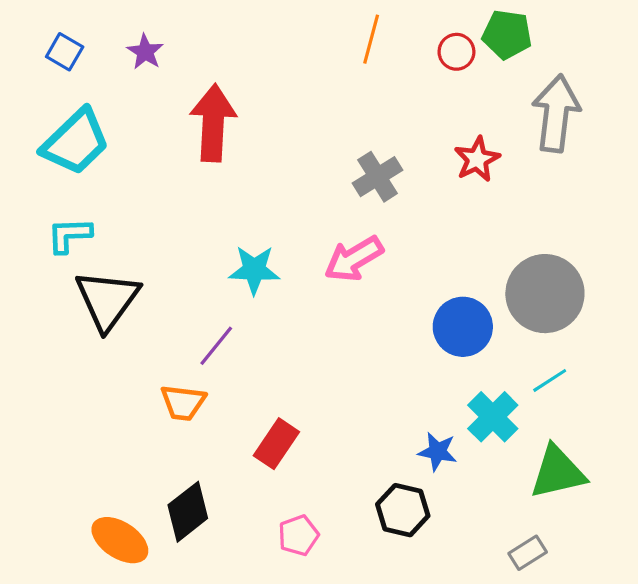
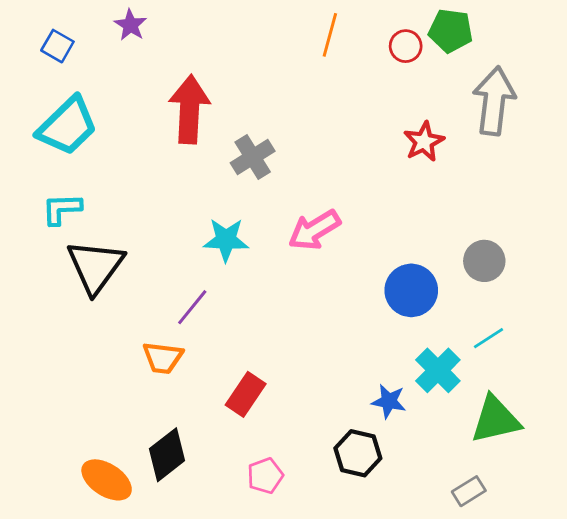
purple star: (145, 52) -> (130, 25), moved
gray cross: (377, 177) -> (253, 157), moved
gray circle: (545, 294) -> (484, 261), size x0.6

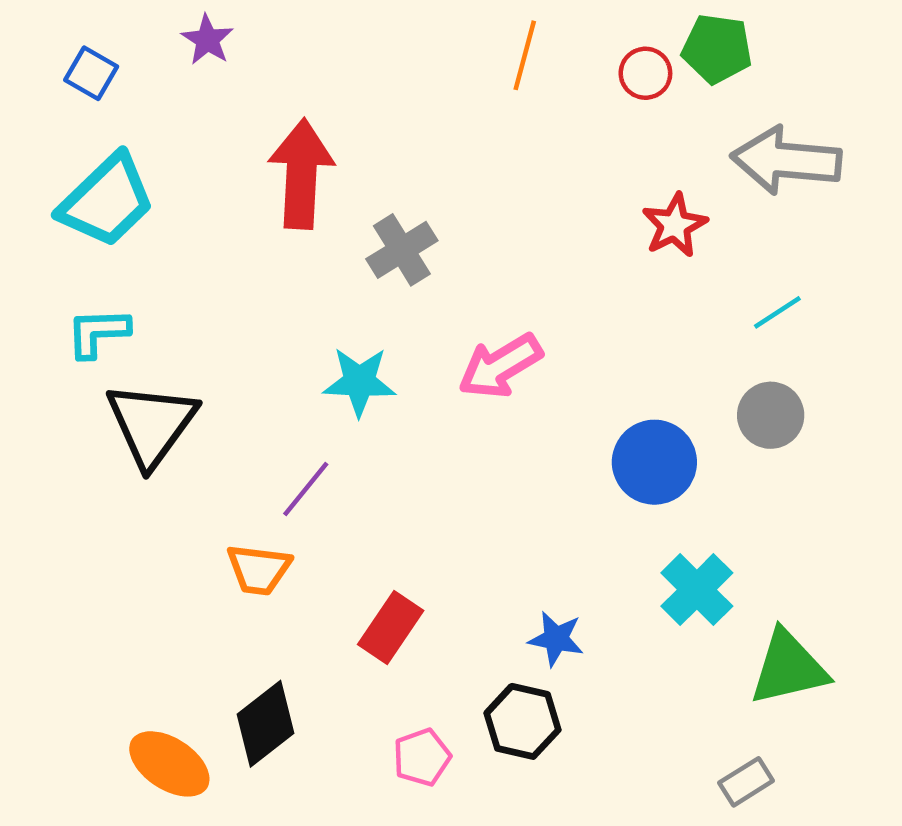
gray arrow: (494, 101) -> (786, 160), turned -92
cyan line: (488, 338) -> (777, 312), moved
blue star: (389, 401) -> (556, 639), moved
black hexagon: (358, 453) -> (523, 721), moved

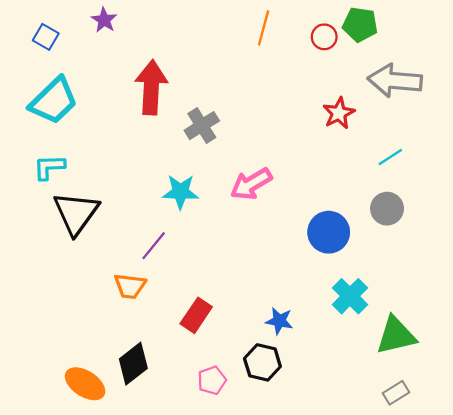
gray rectangle: (746, 782) -> (396, 393), moved

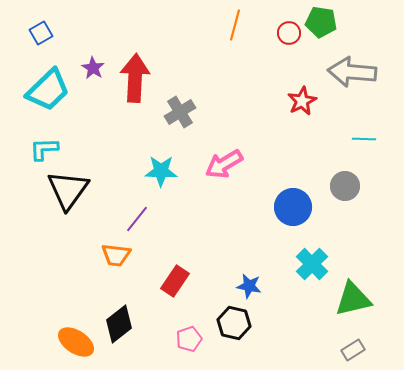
purple star: (104, 20) -> (93, 68), moved
blue square: (46, 37) -> (41, 33), turned 30
cyan line: (390, 157) -> (364, 139), moved, turned 35

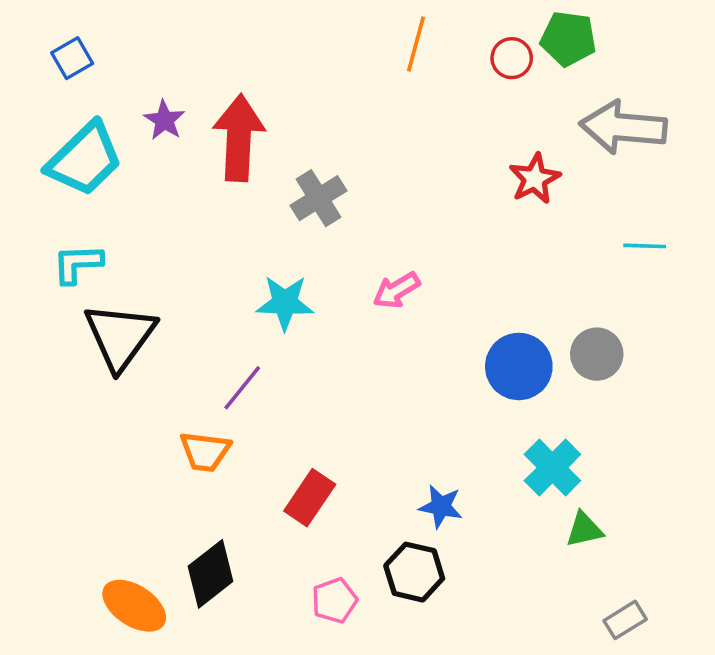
pink arrow: (224, 164) -> (396, 290), size x0.7
gray circle: (345, 186) -> (597, 354), moved
green triangle: (353, 299) -> (584, 530), moved, size x0.6

